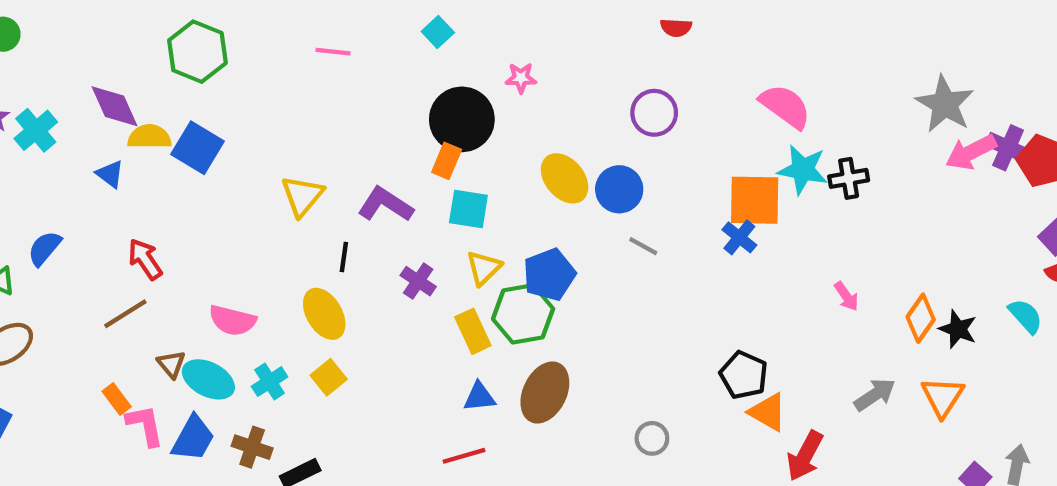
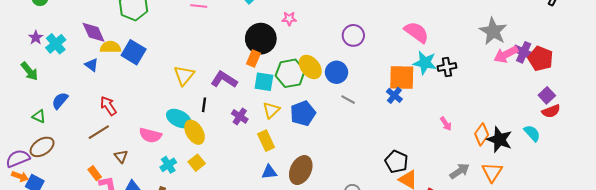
green hexagon: (523, 314) -> (290, 73), moved
black star: (958, 329) -> (500, 140), size x1.4
cyan ellipse: (208, 379) -> (179, 119), moved

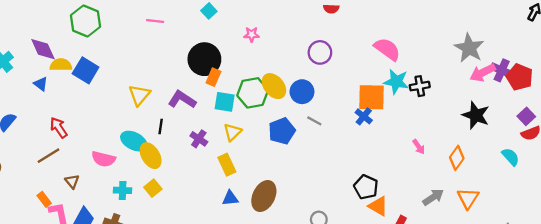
black circle: (261, 39) -> (204, 59), moved
blue pentagon: (303, 113) -> (282, 131), moved
black star: (500, 140) -> (476, 115), moved
cyan cross: (168, 165) -> (123, 190), turned 35

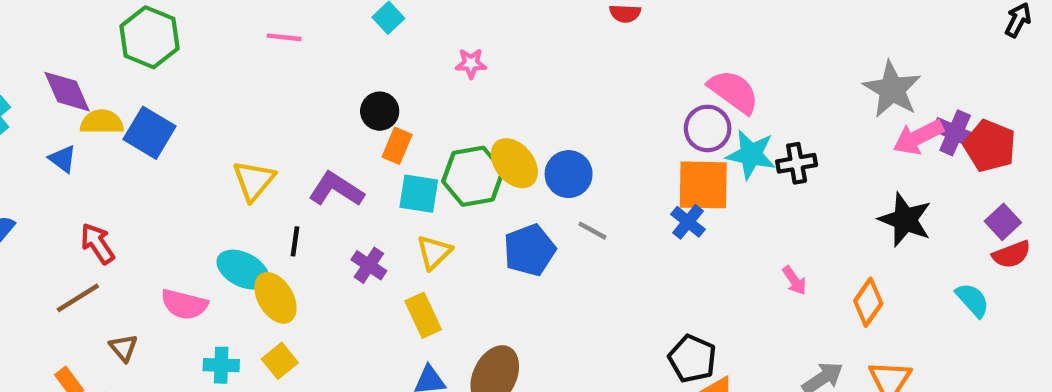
purple circle: (320, 52) -> (708, 128), moved
black circle: (204, 59) -> (380, 111), size x0.6

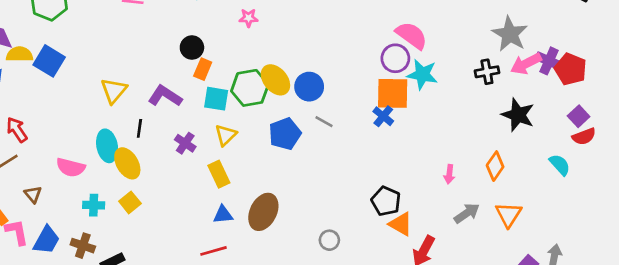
black cross: (797, 163) -> (487, 72), moved
cyan ellipse: (243, 270) -> (107, 146), turned 52
pink arrow: (794, 280) -> (449, 174), moved, turned 42

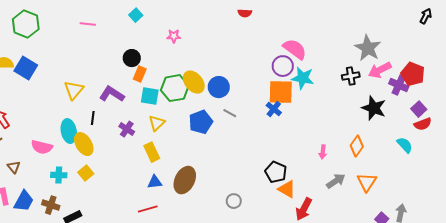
purple cross: (549, 61) -> (399, 85), moved

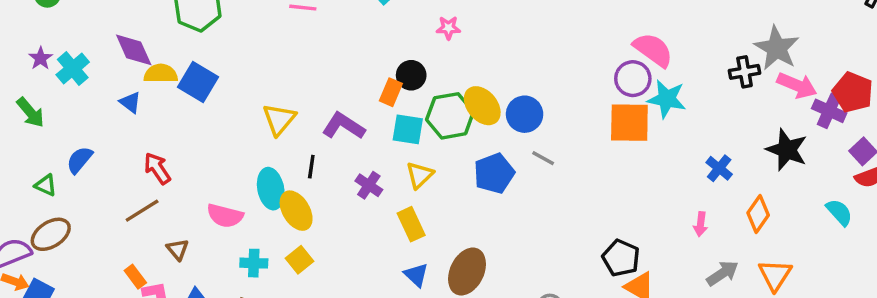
black circle: (132, 58) -> (411, 75), moved
pink arrow: (380, 70) -> (797, 85), turned -130
black cross: (351, 76) -> (745, 72), moved
blue cross: (274, 109) -> (719, 168), moved
blue triangle: (155, 182) -> (416, 275), turned 49

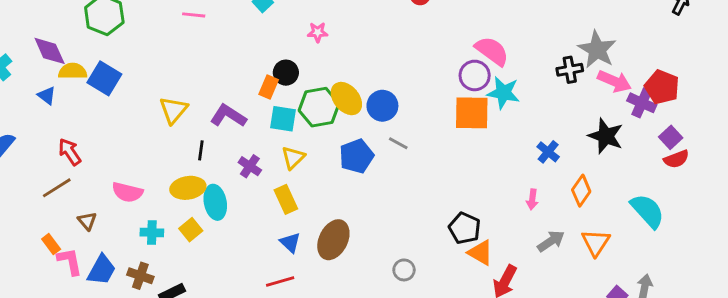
cyan ellipse: (271, 189) -> (215, 202), moved
yellow ellipse: (296, 211) -> (188, 188), turned -68
cyan semicircle: (839, 212) -> (648, 211), moved, size x1.5

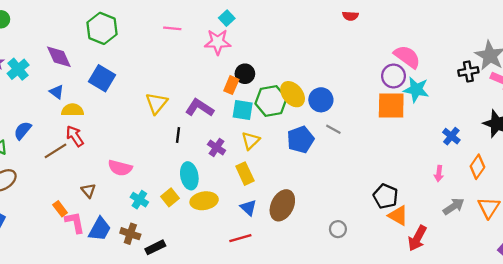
pink star: (318, 32) -> (218, 42), moved, size x1.6
yellow semicircle: (73, 71) -> (72, 110), moved
brown line: (57, 188) -> (55, 151), moved
yellow ellipse: (188, 188) -> (204, 201), moved
cyan cross: (152, 233) -> (139, 200), turned 30

